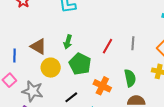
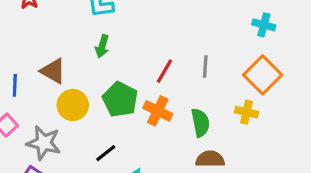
green arrow: (68, 42) -> (102, 46), moved
orange cross: (102, 86) -> (158, 111), moved

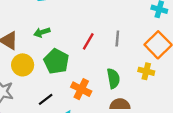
green arrow: (102, 46) -> (42, 32), moved, turned 56
orange cross: (158, 111) -> (81, 89), moved

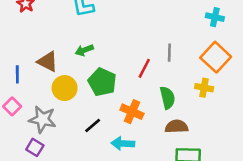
red line: (88, 41) -> (144, 68), moved

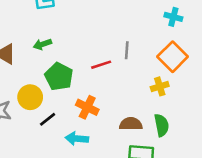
red line: (144, 68) -> (101, 65), turned 42
yellow circle: (65, 88) -> (30, 97), moved
yellow cross: (204, 88) -> (160, 86), turned -30
green semicircle: (167, 98) -> (162, 125), moved

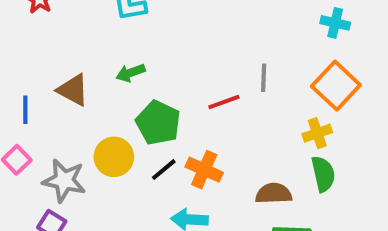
black line: (48, 119) -> (164, 170), moved
green semicircle: (162, 125) -> (323, 174), moved

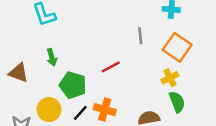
green arrow: (130, 73) -> (52, 57), turned -77
gray line: (264, 78) -> (140, 36), moved

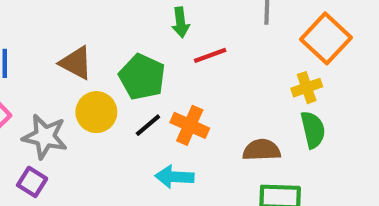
green arrow: (52, 57) -> (181, 22), moved
brown triangle: (18, 73) -> (76, 63), moved

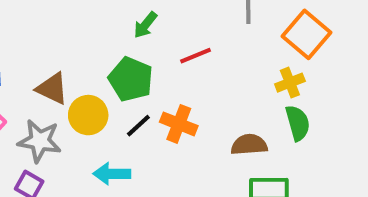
green arrow: (181, 22) -> (145, 25), moved, turned 48
brown triangle: (76, 63) -> (52, 89), moved
cyan arrow: (175, 177) -> (112, 174), moved

